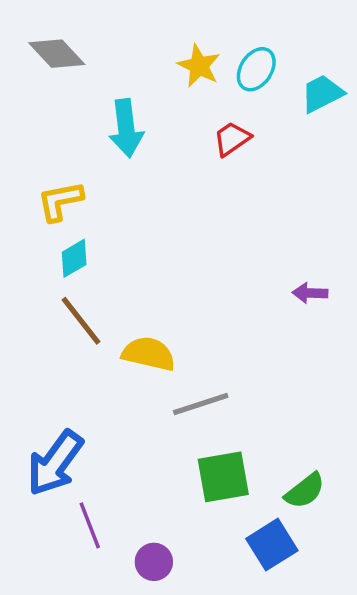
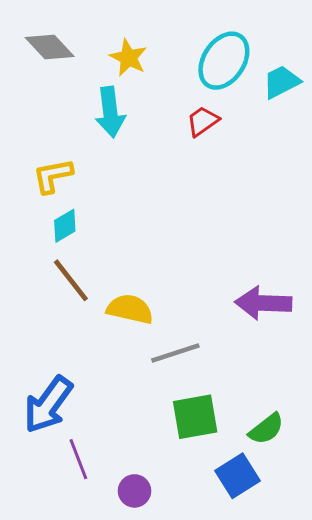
yellow star: (199, 66) -> (128, 58), moved
cyan ellipse: (256, 69) -> (224, 61), size x1.5
purple arrow: (310, 293) -> (263, 303), moved, size x1.8

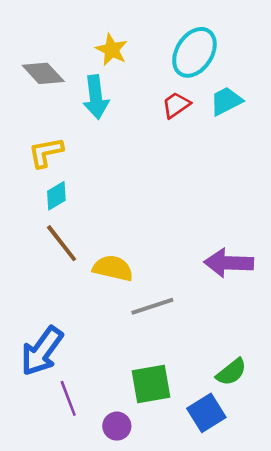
gray diamond: (50, 47) -> (43, 73), moved
cyan trapezoid: (281, 82) -> (226, 101), moved
green square: (195, 417) -> (151, 384), moved

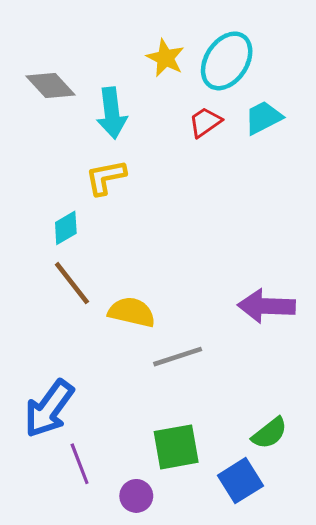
yellow star: (112, 50) -> (165, 58), moved
yellow L-shape: (46, 152) -> (106, 177), moved

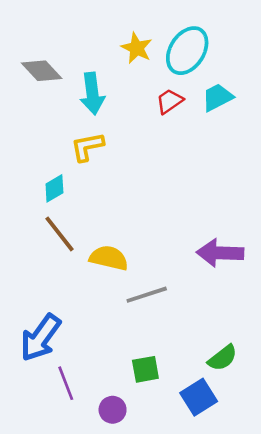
green square: (176, 447) -> (145, 369), size x0.7

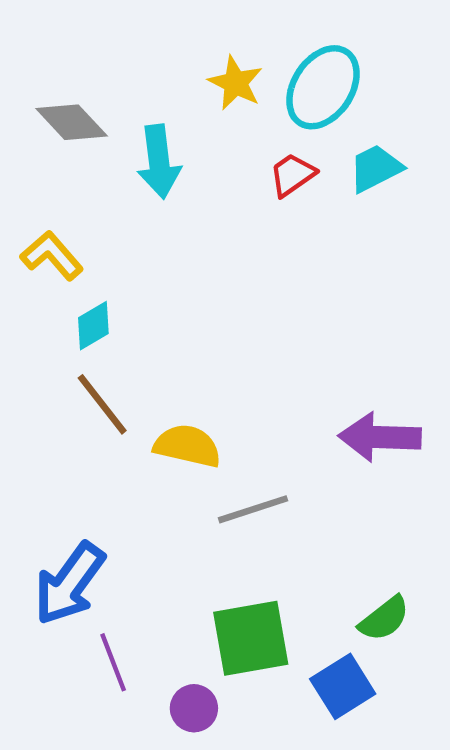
yellow L-shape: (87, 147) -> (52, 256), moved, turned 60
green square: (145, 369) -> (251, 638), size x1.6

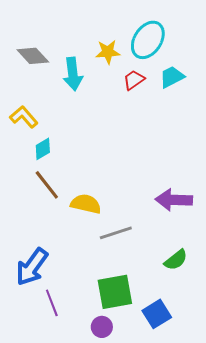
yellow star: (236, 83) -> (108, 52), moved, turned -30
green semicircle: (384, 619) -> (176, 260), moved
purple circle: (194, 708) -> (102, 327), moved

